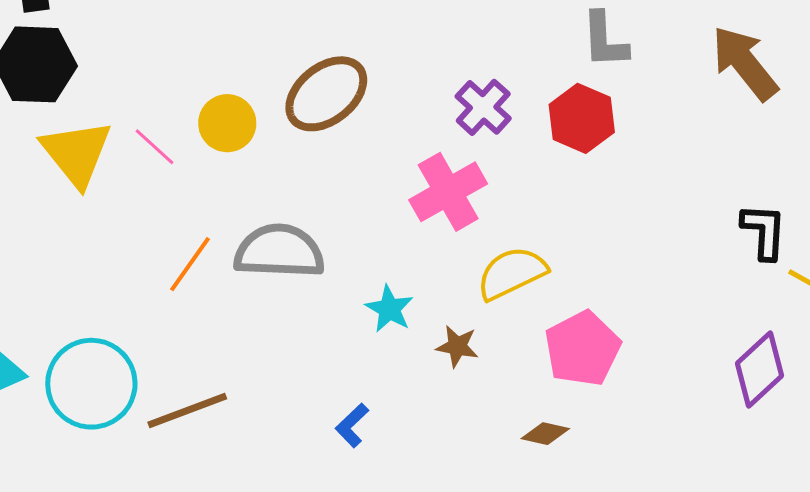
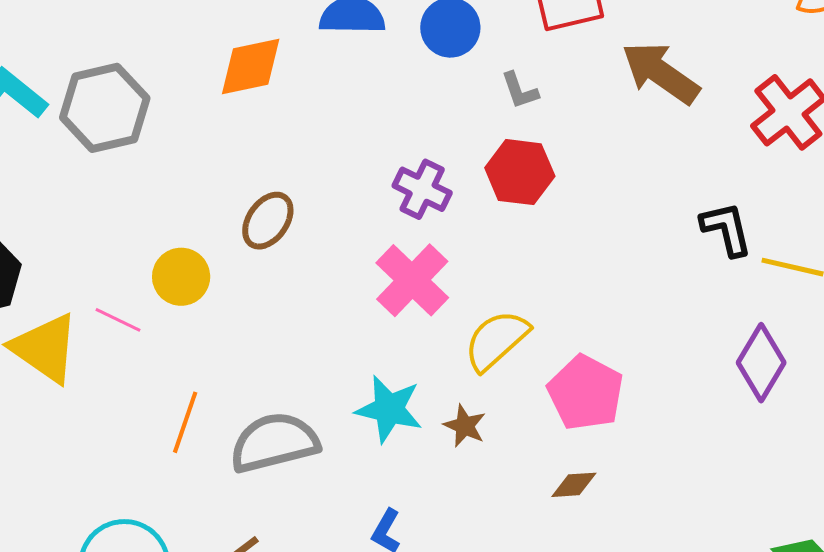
gray L-shape: (605, 40) -> (520, 90), size x0.7
brown ellipse: (326, 94) -> (268, 221), size x0.7
gray semicircle: (279, 251) -> (274, 442), moved
cyan star: (389, 309) -> (389, 409), size x1.4
brown star: (457, 346) -> (465, 426), turned 30

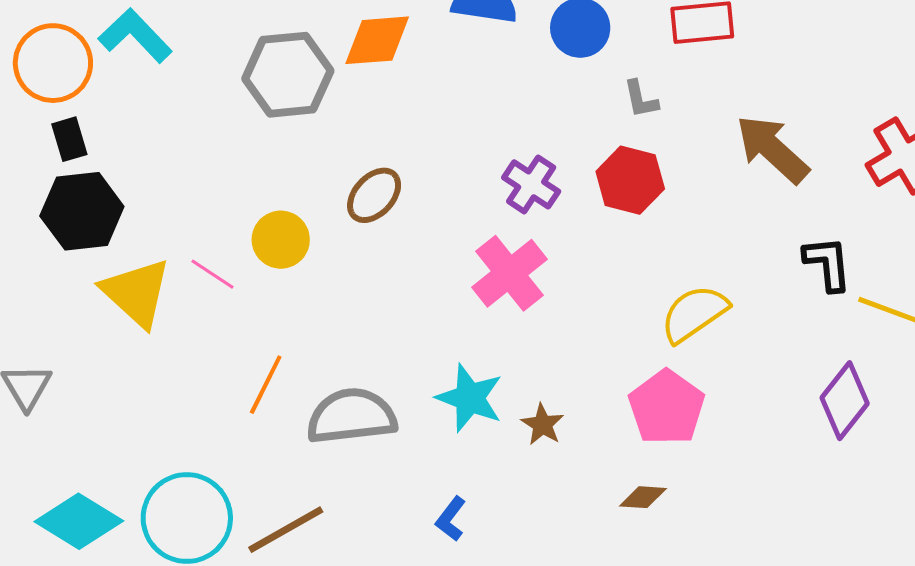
brown arrow: (661, 73) -> (772, 149), moved
gray hexagon: (105, 108) -> (288, 75), moved
yellow semicircle: (496, 340) -> (694, 314), moved

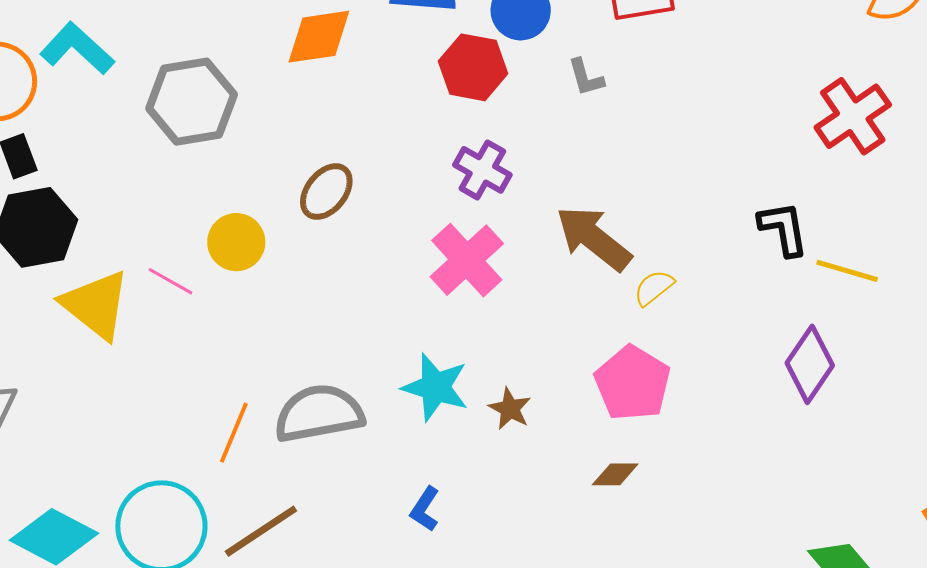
gray hexagon: (288, 75) -> (192, 102), moved
brown arrow: (772, 149) -> (594, 238), moved
red hexagon: (630, 180) -> (473, 67), moved
yellow semicircle: (694, 314) -> (654, 288), size x0.6
orange line: (266, 385) -> (234, 433), moved

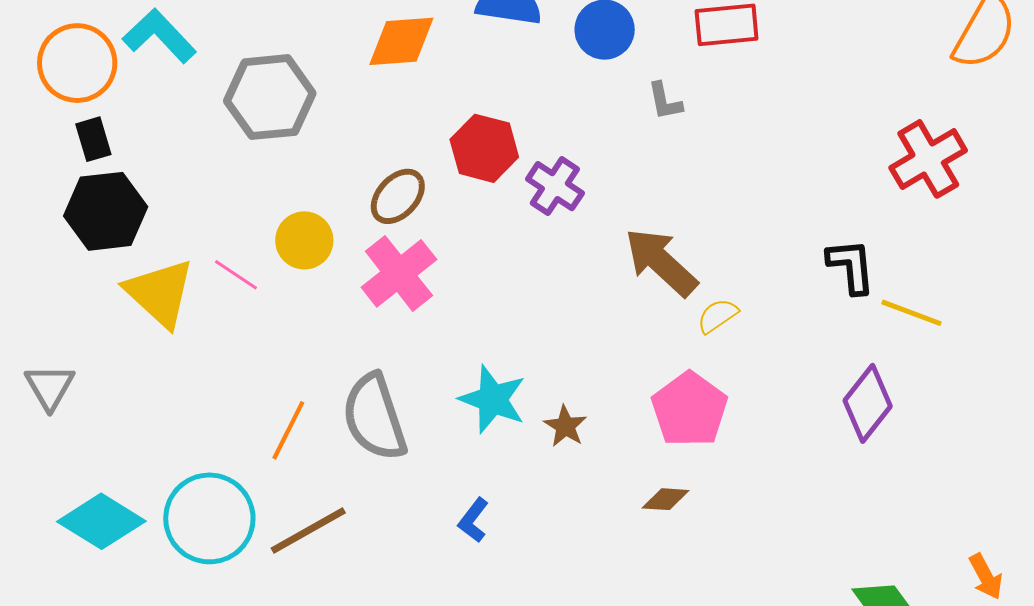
red hexagon: (473, 67) -> (484, 148), moved
pink cross: (467, 260) -> (399, 273), moved
gray semicircle: (319, 413) -> (374, 417), turned -102

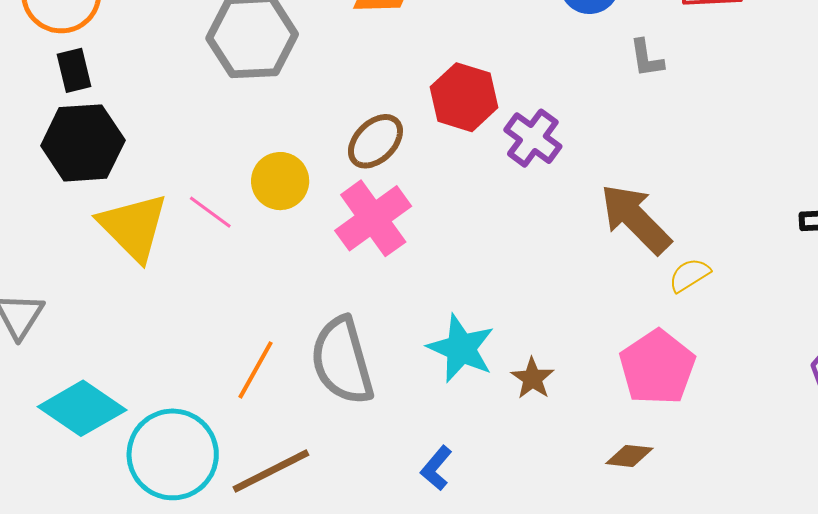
cyan diamond: (101, 521) -> (82, 408), moved

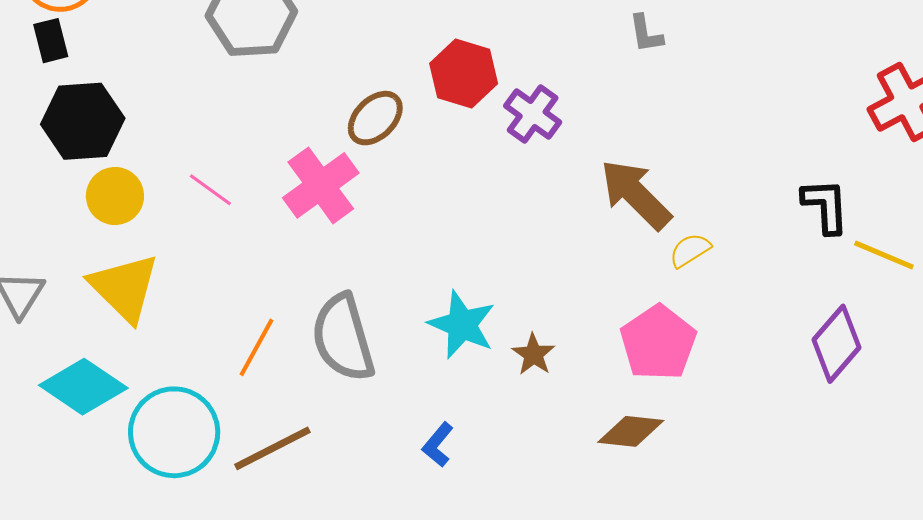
black rectangle: (74, 70) -> (51, 41), moved
yellow circle: (280, 181) -> (115, 196), moved
pink cross: (373, 218) -> (321, 185), moved
yellow triangle: (133, 227) -> (124, 288), moved
brown diamond: (629, 456) -> (631, 431), size x1.4

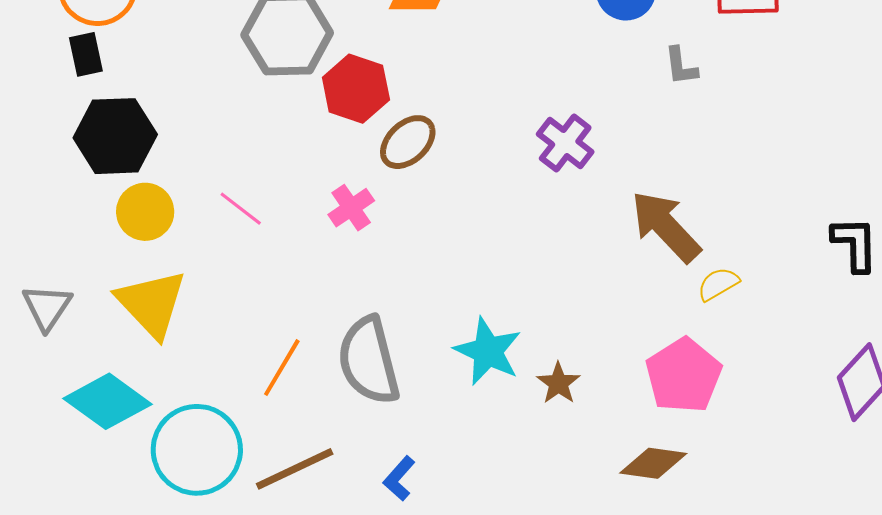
red hexagon: (464, 73) -> (356, 89), moved
pink cross: (321, 185) -> (351, 208), size x0.6
blue L-shape: (438, 445) -> (399, 478), moved

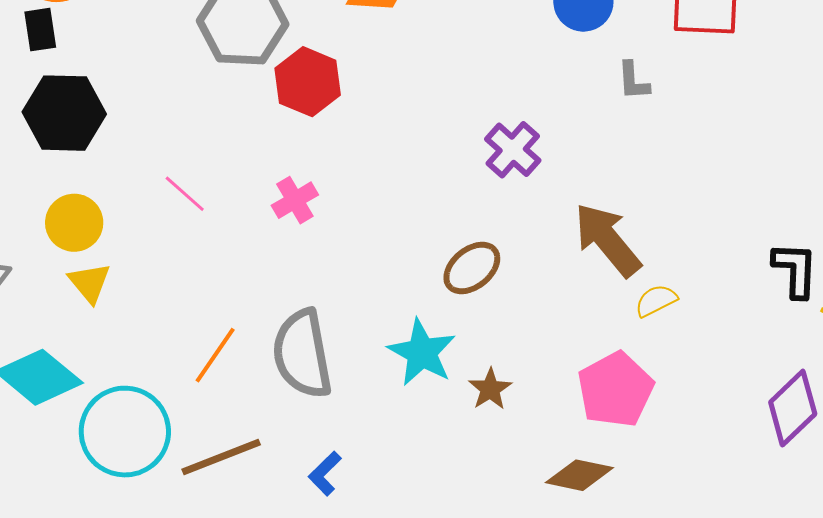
brown ellipse: (408, 142) -> (472, 268), moved
yellow circle: (145, 212) -> (74, 223), moved
yellow triangle: (152, 304) -> (89, 283), size x0.6

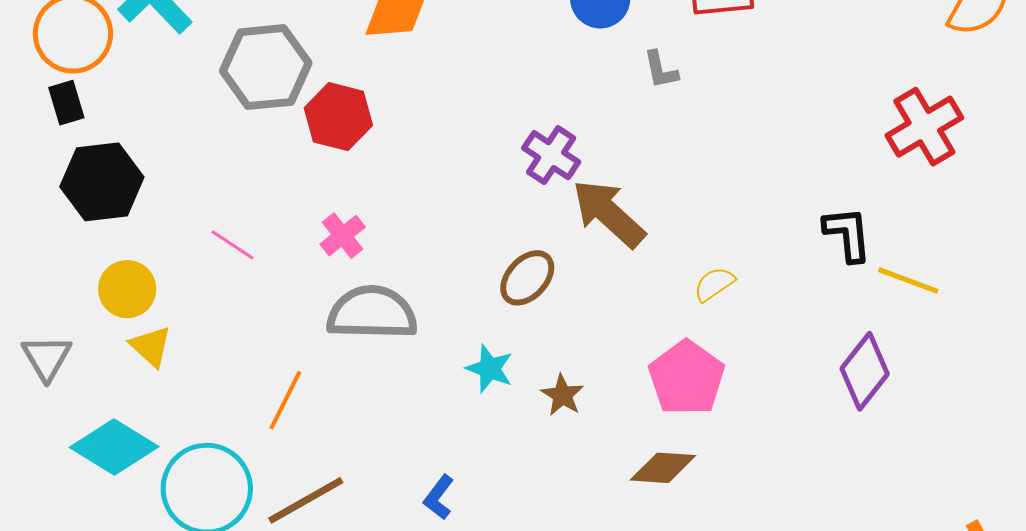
brown arrow: (607, 240) -> (609, 213), moved
cyan star: (422, 353) -> (490, 369), size x0.7
gray semicircle: (302, 354) -> (372, 313), moved, turned 110
blue L-shape: (325, 474) -> (439, 497), moved

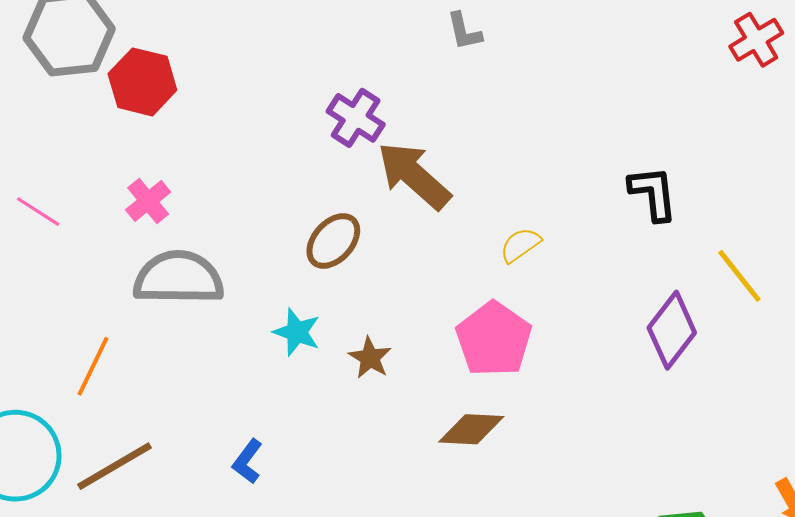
red cross: (924, 127) -> (756, 40), moved, size x0.7
yellow line: (908, 281) -> (739, 276), moved, turned 32

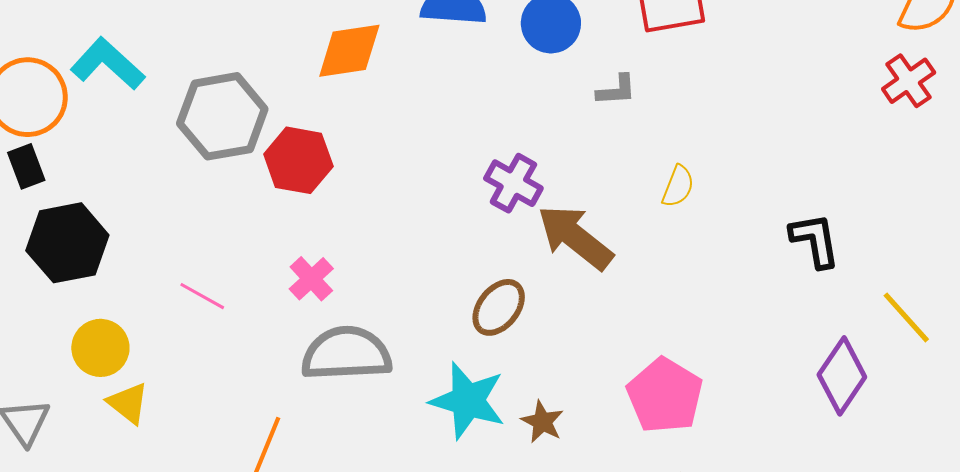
gray L-shape: (464, 31) -> (616, 90), turned -78
yellow semicircle: (520, 245) -> (678, 186), moved, turned 150
cyan star: (297, 332) -> (468, 401), size x1.6

